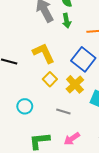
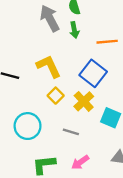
cyan circle: (25, 106) -> (28, 126), size x1.5

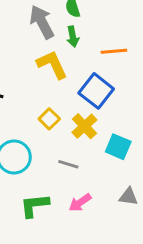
yellow L-shape: (49, 66) -> (52, 65), moved

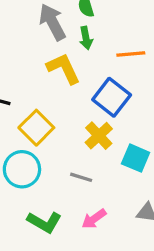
yellow square: (49, 119) -> (36, 128), moved, size x1.5
green L-shape: (35, 205) -> (44, 222), turned -144

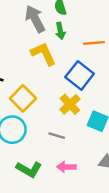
pink arrow: (94, 219) -> (66, 167), turned 36

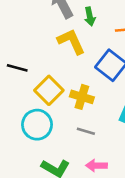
yellow cross: (70, 104) -> (82, 97), moved, turned -30

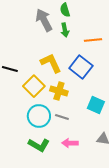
yellow L-shape: (71, 42) -> (51, 63), moved
cyan circle: (37, 125) -> (39, 116), moved

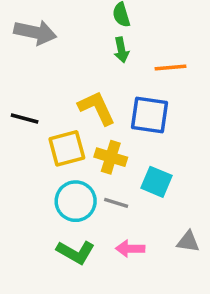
gray arrow: (44, 20) -> (35, 32), moved, turned 130
blue square: (81, 67) -> (149, 115), turned -30
yellow square: (34, 86) -> (67, 148), turned 30
cyan square: (96, 105) -> (156, 182), moved

